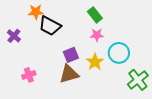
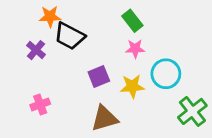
purple cross: (14, 36) -> (36, 50), moved
yellow star: (95, 62) -> (132, 86), turned 30
brown triangle: (69, 74) -> (104, 118), moved

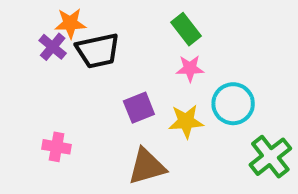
black trapezoid: (70, 36) -> (98, 51), turned -40
purple cross: (36, 50) -> (53, 47), moved
pink cross: (40, 104) -> (57, 147), turned 30

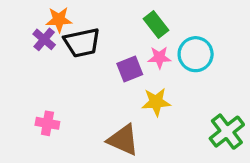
cyan circle: (233, 104) -> (196, 54), moved
purple square: (139, 108) -> (130, 69), moved
brown triangle: (147, 166) -> (123, 140), turned 40

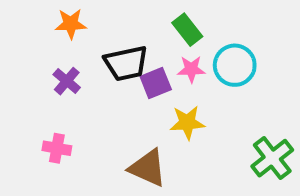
purple cross: (44, 39) -> (67, 81), moved
black trapezoid: (82, 43) -> (126, 63), moved

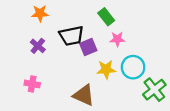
cyan circle: (235, 65) -> (133, 67), moved
pink star: (191, 69) -> (117, 39), moved

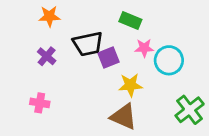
green rectangle: (106, 17) -> (130, 20), turned -30
cyan circle: (133, 67) -> (169, 60), moved
brown triangle: (84, 95) -> (124, 117), moved

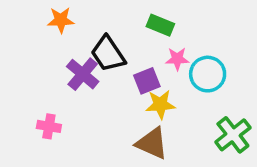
black trapezoid: (88, 44) -> (108, 54), turned 68
purple cross: (47, 56) -> (83, 74), moved, size x1.4
purple square: (108, 58) -> (147, 81), moved

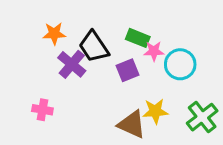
orange star: (61, 20) -> (54, 34), moved
green rectangle: (160, 25) -> (138, 38), moved
yellow star: (160, 104) -> (155, 111), moved

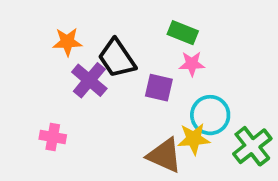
green rectangle: (138, 38) -> (183, 33), moved
cyan circle: (180, 64) -> (210, 115), moved
purple square: (127, 70) -> (159, 88), turned 35

